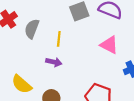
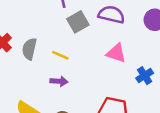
yellow line: (59, 39) -> (60, 55), turned -63

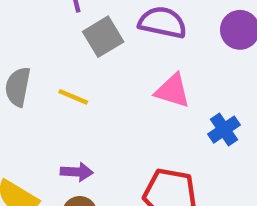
purple arrow: (59, 81) -> (77, 172), moved

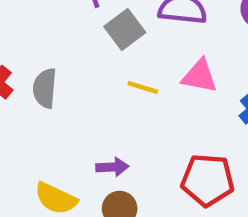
yellow line: (73, 97) -> (143, 87), moved

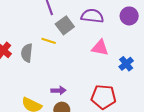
yellow line: (143, 87) -> (49, 41), moved

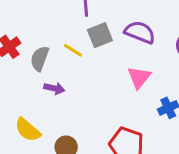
pink triangle: (100, 48) -> (139, 77), turned 42
purple arrow: (59, 90) -> (54, 88), moved

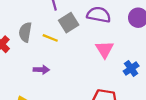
gray semicircle: (40, 59) -> (25, 32), moved

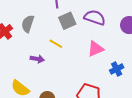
yellow line: (50, 38) -> (56, 44), moved
pink triangle: (105, 49) -> (96, 49), turned 30

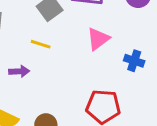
blue cross: (117, 69) -> (134, 61), turned -32

